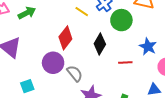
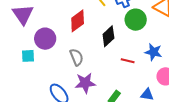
blue star: (148, 47) -> (153, 52), turned -30
purple circle: (53, 63) -> (45, 39), moved

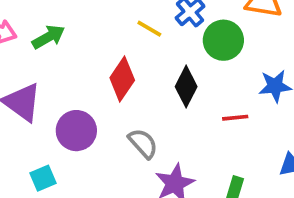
cyan square: (28, 56) -> (43, 178), moved

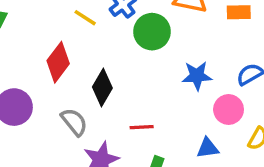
black diamond: (186, 87) -> (102, 87), moved
red line: (235, 118) -> (142, 127), moved

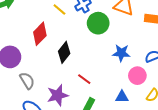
gray semicircle: (74, 122) -> (27, 81), moved
red line: (142, 127) -> (84, 79), turned 32

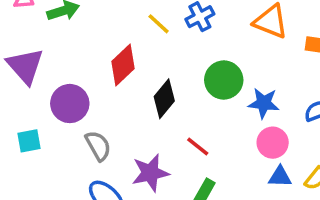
green circle: (98, 23) -> (224, 80), moved
pink circle: (137, 76) -> (273, 143), moved
blue triangle: (122, 97) -> (280, 177), moved

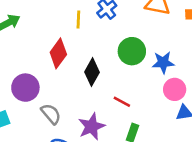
yellow line: (159, 24) -> (78, 20), turned 60

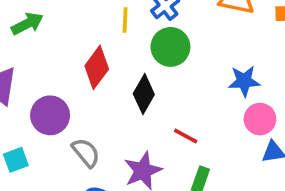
green circle: (132, 51) -> (170, 47), moved

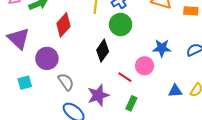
red diamond: (97, 67) -> (63, 25), moved
pink circle: (260, 119) -> (145, 66), moved

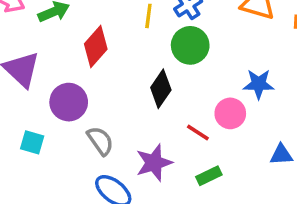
cyan square: (25, 83) -> (32, 142), turned 32
green rectangle: (131, 103) -> (209, 176), turned 40

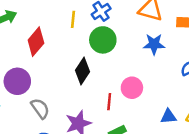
blue star: (259, 84) -> (154, 44), moved
red line: (198, 133) -> (109, 102), turned 63

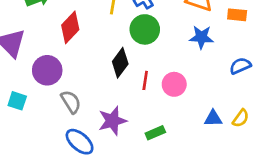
red line: (109, 102) -> (145, 80), moved

